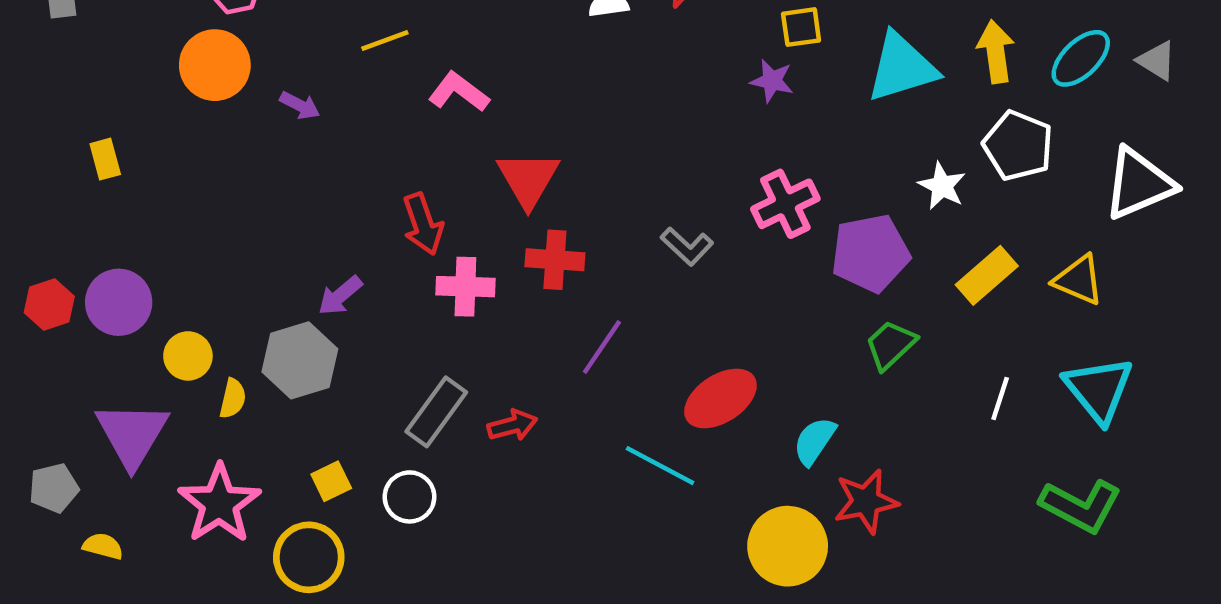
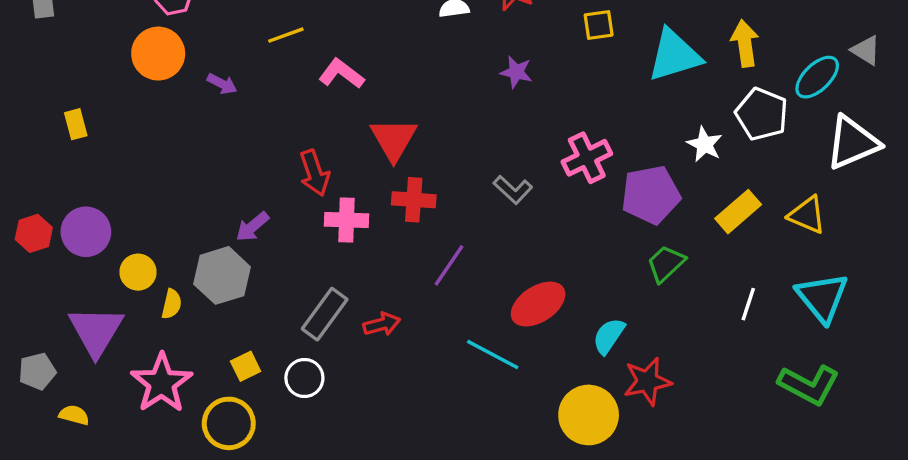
cyan ellipse: (1081, 58) -> (817, 77), moved
purple star: (772, 81) -> (516, 72), moved

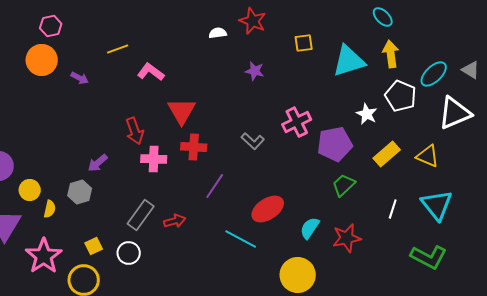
gray triangle: (866, 50) -> (471, 70), moved
gray hexagon: (222, 275) -> (80, 192), size x0.7
red star: (647, 381) -> (347, 238), moved

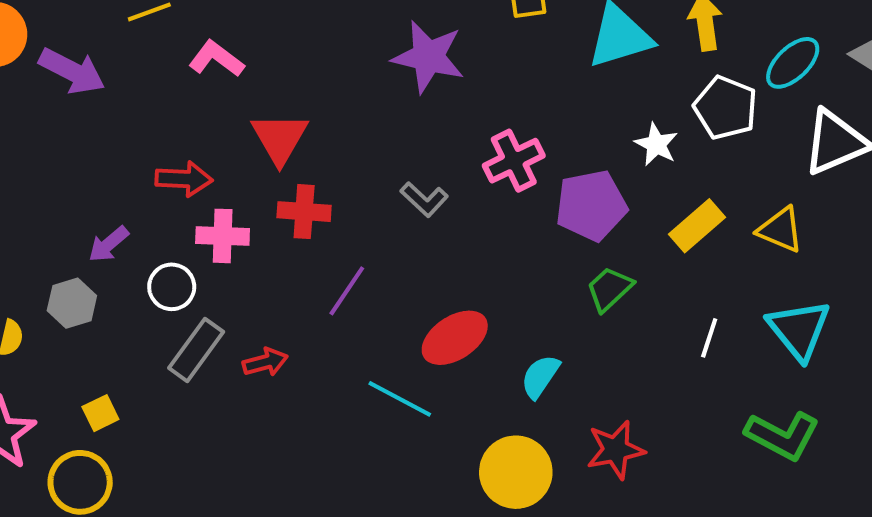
purple star: (255, 71) -> (428, 57), size x1.8
purple arrow: (80, 78) -> (72, 71), size x1.8
red arrow: (135, 131) -> (184, 179), turned -68
red star: (347, 238) -> (616, 450), moved
white circle: (129, 253) -> (172, 287), moved

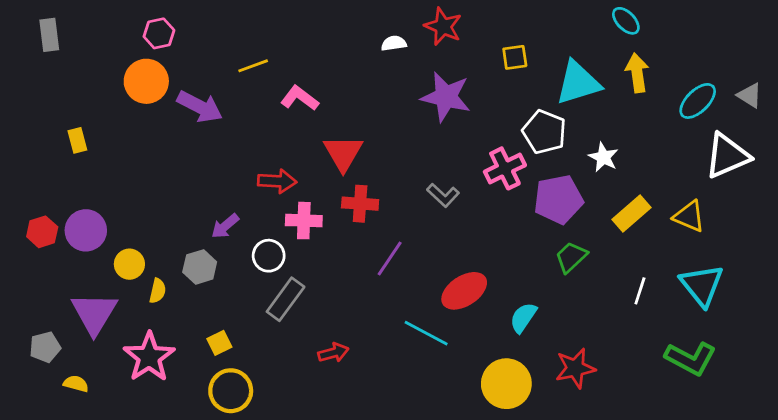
white pentagon: (726, 108) -> (544, 132), moved
red arrow: (265, 362) -> (333, 353), moved
yellow circle: (80, 482) -> (231, 391), moved

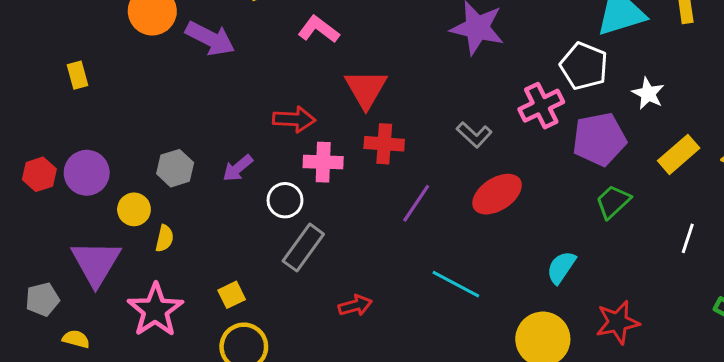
gray hexagon: (200, 267) -> (175, 168), moved
red ellipse: (464, 291) -> (497, 194), moved

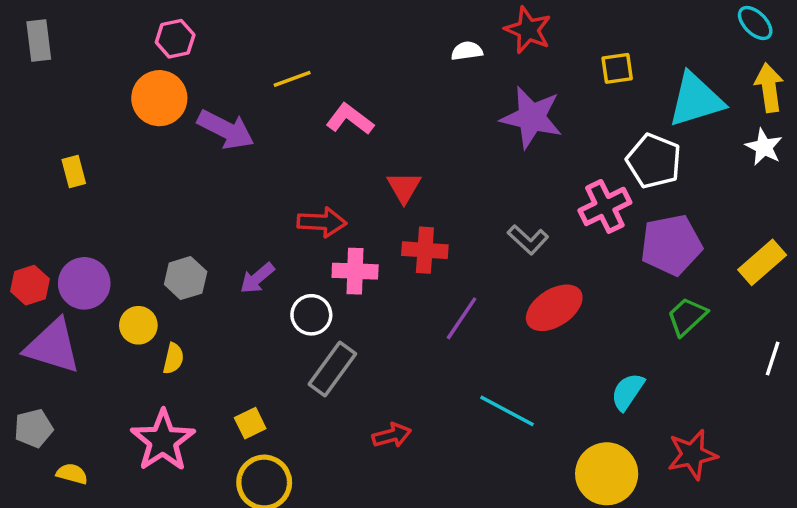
red triangle: (366, 89) -> (404, 187), size x0.7
white star: (648, 93) -> (764, 147), moved
purple triangle: (96, 263) -> (53, 346), moved, turned -44

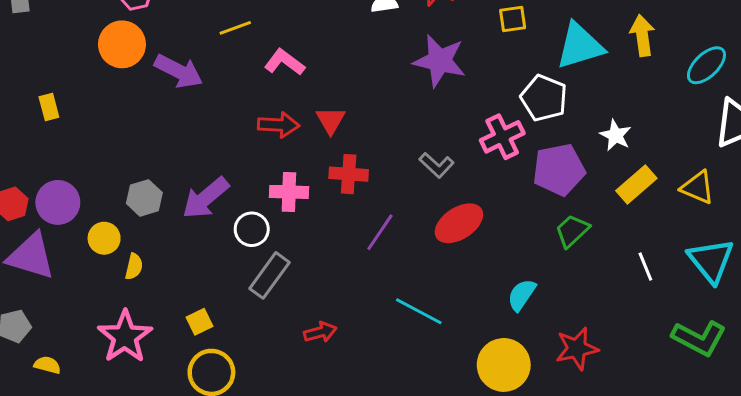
white star: (764, 147) -> (616, 135), moved
red arrow: (322, 222) -> (279, 125), moved
purple arrow: (257, 278) -> (205, 198), size x1.6
white line: (773, 358) -> (645, 267), turned -40

